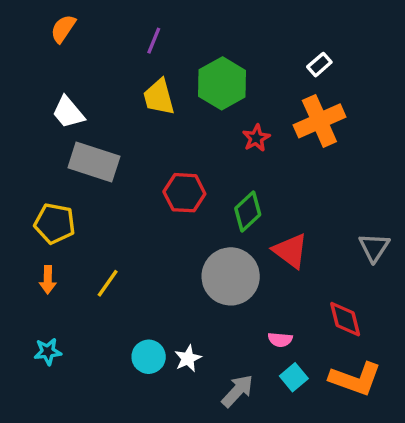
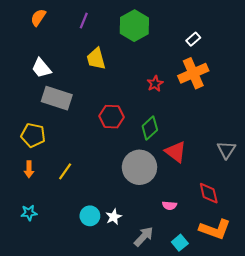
purple line: (154, 41) -> (84, 21), moved
green hexagon: (222, 83) -> (134, 26), moved
cyan square: (294, 377) -> (180, 243), moved

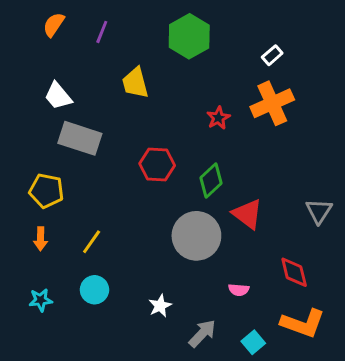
purple line: (84, 21) -> (102, 32), moved
cyan circle: (90, 216) -> (94, 290), moved

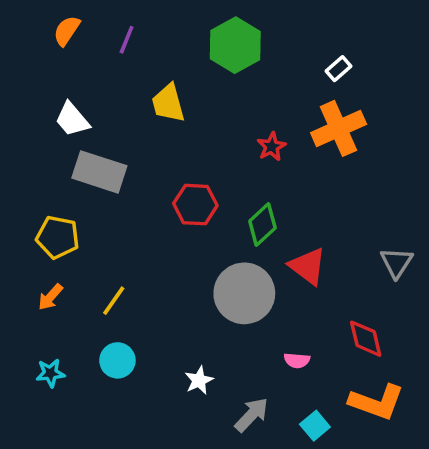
orange arrow: (41, 239) -> (50, 297), turned 40

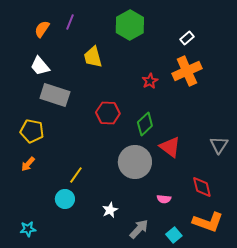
orange semicircle: (67, 31) -> (42, 29), moved
yellow line: (114, 301) -> (76, 175), moved
cyan star: (50, 373) -> (28, 229), moved

